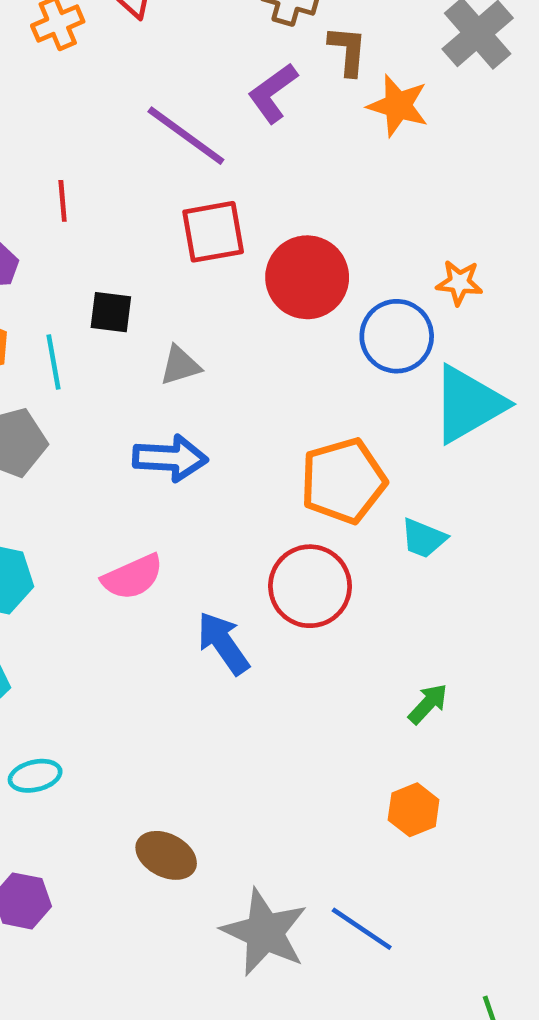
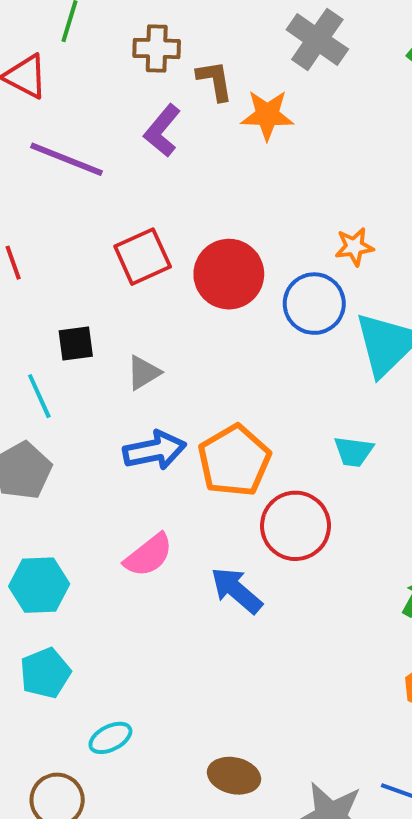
purple line: (186, 136) -> (67, 159), moved
orange pentagon: (343, 481) -> (234, 461), moved
cyan trapezoid: (424, 538) -> (354, 452), moved

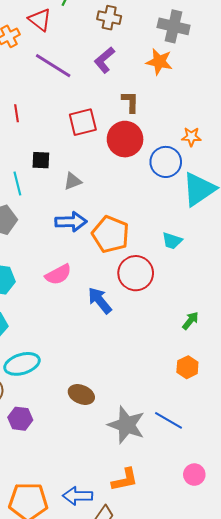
gray cross: (317, 39) -> (174, 26), moved, turned -32
brown L-shape: (215, 81) -> (130, 102), moved
orange pentagon: (234, 461) -> (111, 234), turned -30
cyan ellipse: (110, 738) -> (22, 364), size x1.6

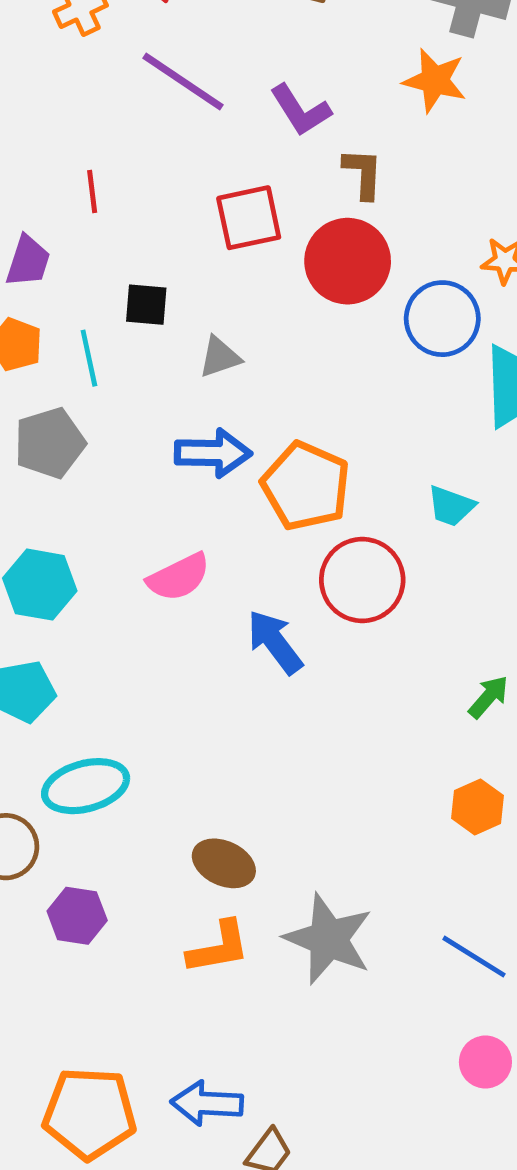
purple L-shape: (104, 60) -> (300, 110), moved, turned -84
blue line: (169, 420) -> (474, 957), moved
orange L-shape: (125, 480) -> (219, 947), moved

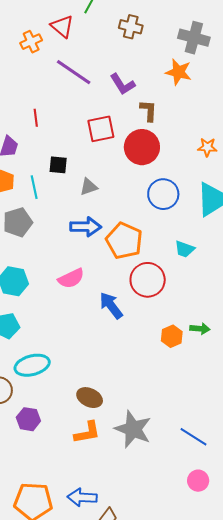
blue circle: (442, 319) -> (163, 194), moved
green arrow: (488, 697) -> (200, 329), turned 54
orange hexagon: (478, 807) -> (172, 336), moved

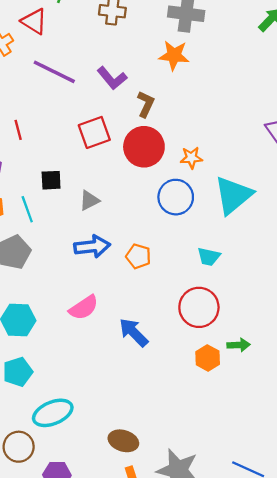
brown L-shape: (148, 111) -> (146, 104), turned 30
orange star: (207, 147) -> (191, 158), moved
orange pentagon: (124, 241) -> (138, 256), size x0.6
red circle: (148, 280) -> (199, 307), moved

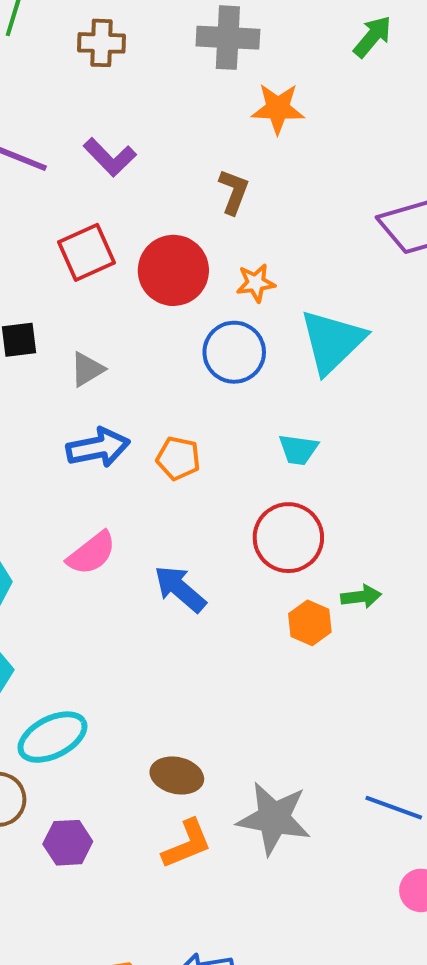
orange star: (174, 55) -> (278, 108), moved
brown L-shape: (146, 104) -> (234, 192), moved

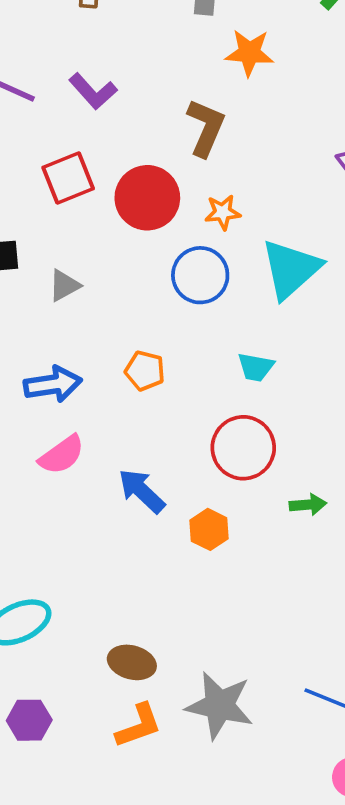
brown L-shape: (234, 192) -> (206, 128), size x1.4
blue arrow: (98, 448) -> (53, 384), moved
orange hexagon: (310, 623) -> (209, 529), moved

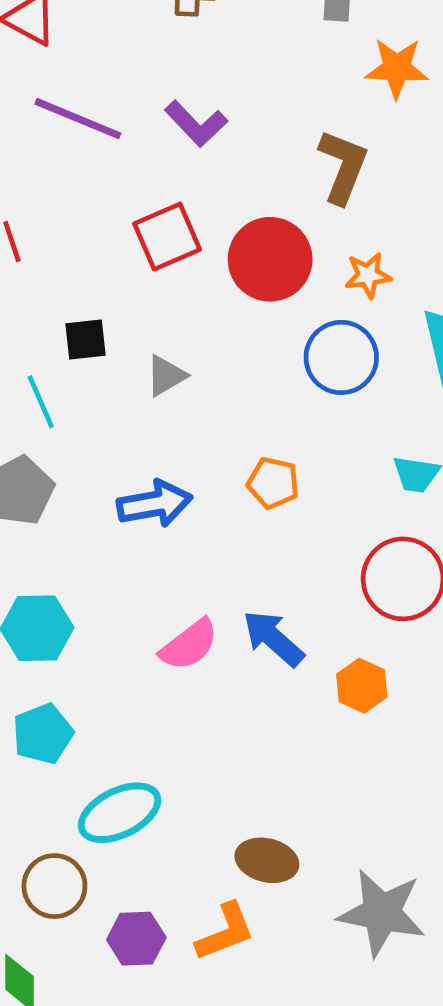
pink semicircle: (62, 455) -> (189, 645), moved
orange L-shape: (139, 726) -> (225, 932), moved

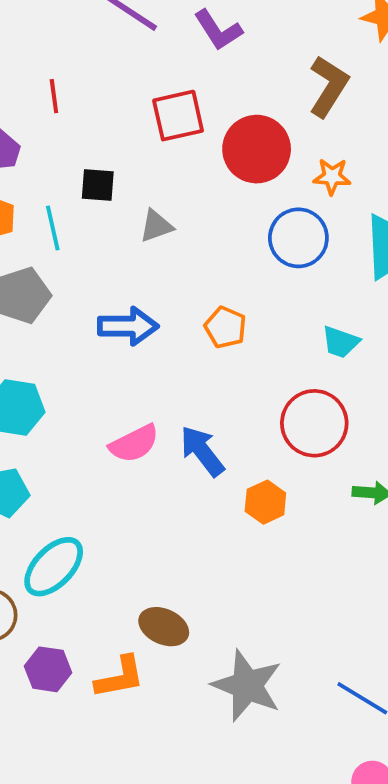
cyan ellipse: (120, 813) -> (54, 567), turned -30

